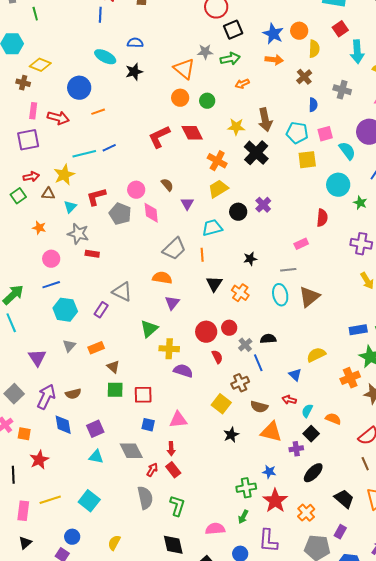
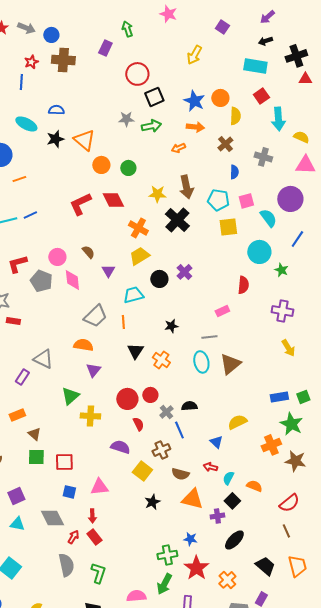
orange triangle: (184, 69) -> (84, 140), moved
orange arrow: (242, 84) -> (178, 148), moved
purple semicircle: (183, 371) -> (120, 447), moved
green arrow: (243, 517) -> (164, 584), size x1.5

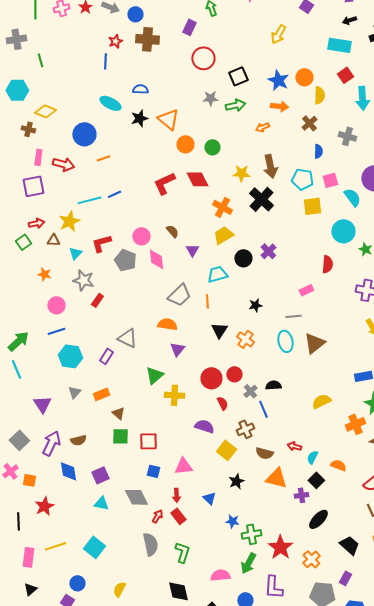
red circle: (137, 74) -> (203, 58), moved
red rectangle: (13, 321) -> (97, 300), turned -64
blue triangle: (216, 442) -> (209, 498), moved
blue star: (190, 539) -> (232, 521), moved

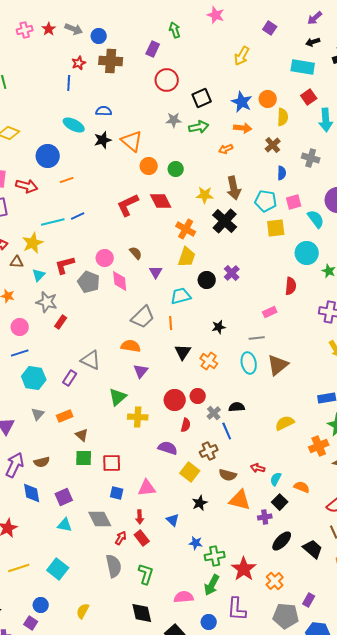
yellow trapezoid: (223, 235) -> (187, 257), turned 140
red semicircle: (222, 403) -> (186, 425), turned 40
black trapezoid: (349, 545) -> (313, 549), moved

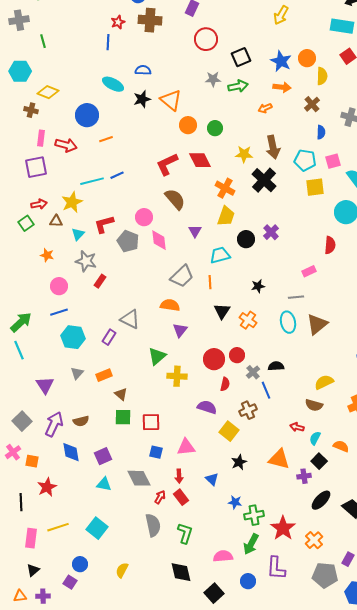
brown semicircle: (136, 253) -> (175, 199), moved, size x1.6
brown semicircle: (228, 475) -> (314, 405), moved

